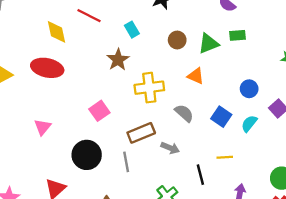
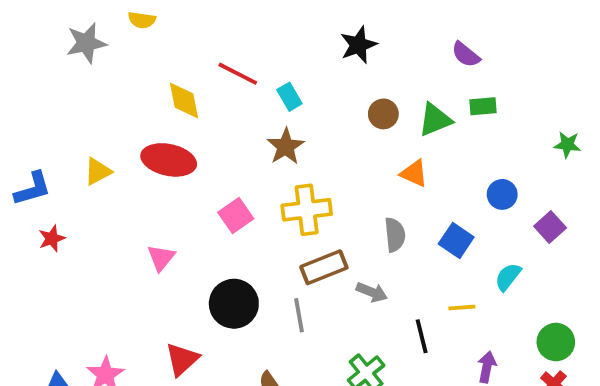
cyan rectangle: (132, 30) -> (289, 97), moved
yellow cross: (149, 88) -> (307, 210), moved
pink square: (99, 111) -> (236, 216), moved
gray semicircle: (184, 113) -> (395, 235), turned 42
cyan semicircle: (249, 124) -> (508, 277), moved

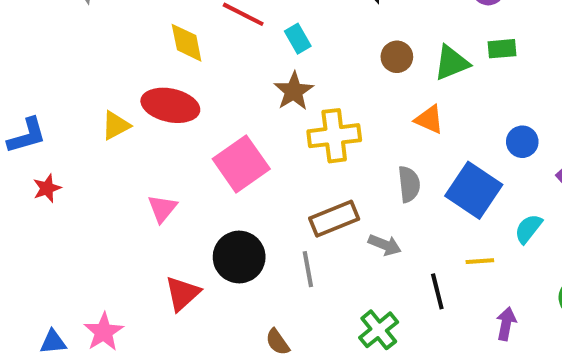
yellow triangle: (98, 171) -> (116, 126), moved
yellow cross: (307, 210) -> (334, 136), moved
pink square: (236, 216) -> (241, 164), size x1.5
blue square: (456, 240) -> (474, 190), size x1.5
red triangle: (182, 359) -> (182, 293), moved

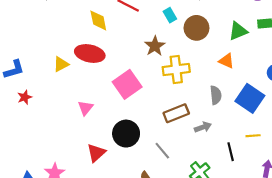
cyan rectangle: (298, 39) -> (170, 15), moved
brown circle: (397, 57) -> (196, 28), moved, size x1.5
gray arrow: (385, 245) -> (203, 127), turned -42
gray line: (308, 269) -> (162, 151), moved, turned -30

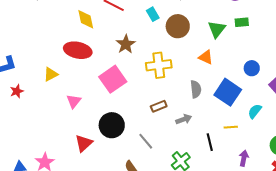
green triangle: (238, 31) -> (217, 29), turned -30
brown star: (155, 46) -> (126, 44), moved
yellow triangle: (61, 64) -> (51, 74), moved
brown rectangle: (176, 113) -> (159, 106), size x0.7

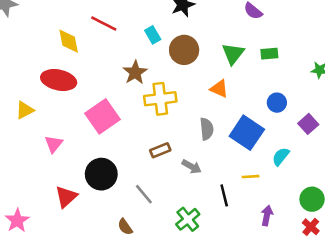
green rectangle: (242, 22) -> (269, 54), moved
brown star: (126, 44) -> (135, 72), moved
gray arrow: (184, 119) -> (192, 167), turned 49

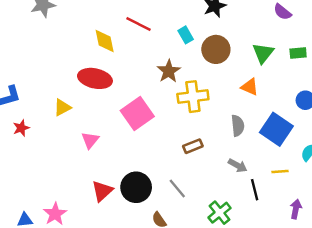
gray arrow: (192, 167) -> (238, 165), moved
black circle: (101, 174) -> (136, 187), moved

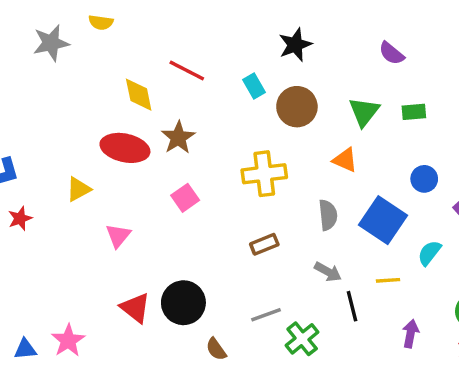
brown star: (169, 71) -> (178, 138), moved
pink square: (137, 114) -> (185, 198), size x0.6
gray line: (177, 188) -> (266, 315), moved, turned -70
red triangle: (102, 191) -> (135, 308), turned -40

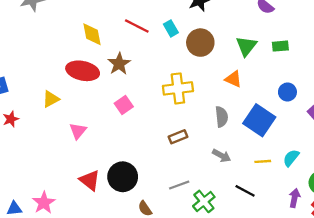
red line: (187, 71) -> (137, 26), moved
cyan semicircle: (429, 253) -> (291, 158), moved
black line: (352, 306) -> (245, 191), moved, turned -48
purple arrow: (410, 334) -> (295, 198), moved

